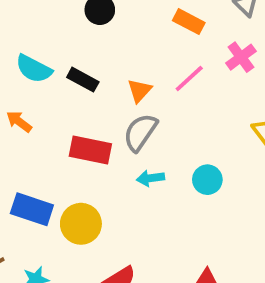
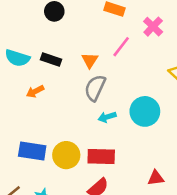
orange arrow: (19, 122) -> (35, 91), moved, turned -54
red rectangle: (90, 150) -> (101, 156), moved
cyan circle: (207, 180) -> (145, 111), size x1.5

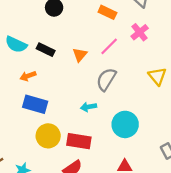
gray semicircle: (95, 88) -> (106, 79), moved
cyan circle: (145, 111) -> (125, 124), moved
blue rectangle: (32, 151) -> (35, 104), moved

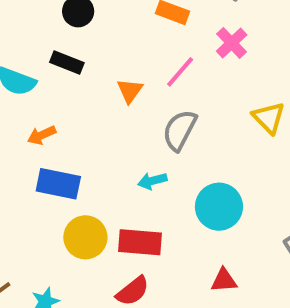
black rectangle: (46, 50) -> (67, 63), moved

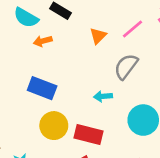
orange arrow: (42, 135) -> (43, 41), moved

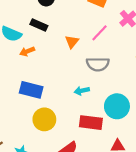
gray semicircle: (126, 66) -> (98, 64), turned -120
red rectangle: (89, 135) -> (91, 123), moved

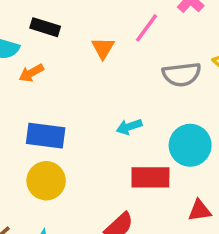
gray semicircle: (98, 64) -> (182, 74), moved
yellow circle: (44, 119) -> (46, 181), moved

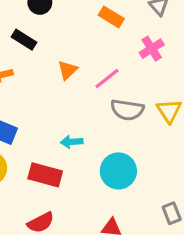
pink line: (147, 28) -> (107, 78), moved
red rectangle: (150, 177) -> (45, 175), moved

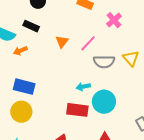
cyan arrow: (72, 142) -> (83, 87), moved
red rectangle: (45, 175) -> (77, 110), moved

